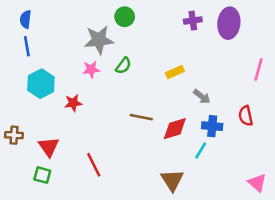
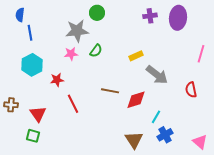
blue line: (27, 46) -> (30, 33), moved
gray arrow: (202, 97) -> (157, 75), size x1.6
blue cross: (212, 126) -> (165, 135), moved, turned -35
red line: (94, 165) -> (73, 104), moved

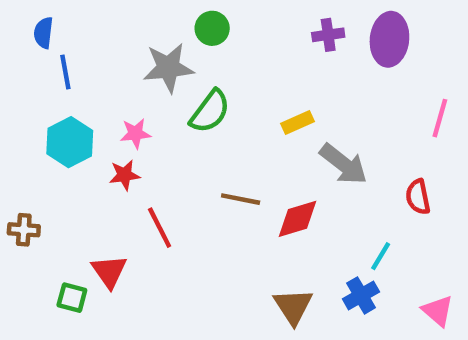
green semicircle: (96, 51) -> (210, 112), size x1.5
pink star: (71, 54) -> (135, 133), moved
red triangle: (38, 114) -> (109, 271), moved
cyan line: (156, 117) -> (381, 256), moved

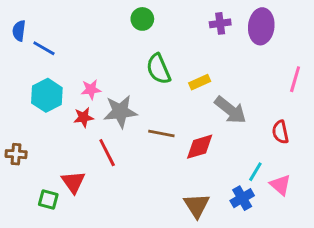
blue semicircle: (43, 33) -> (19, 31), moved
gray star: (168, 68) -> (120, 111), moved
blue line: (65, 72) -> (44, 48), turned -50
green semicircle: (210, 112) -> (158, 69), moved, turned 120
pink triangle: (438, 311) -> (280, 185), moved

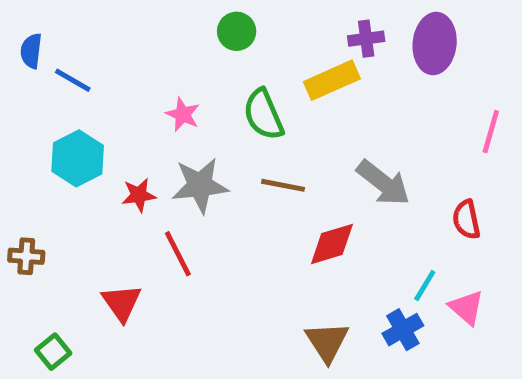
yellow rectangle: (200, 82) -> (332, 80), moved, size x1.5
pink star: (91, 89) -> (183, 114), moved, turned 30
brown line: (161, 134) -> (283, 185), moved
green square: (48, 200) -> (53, 352), moved, turned 36

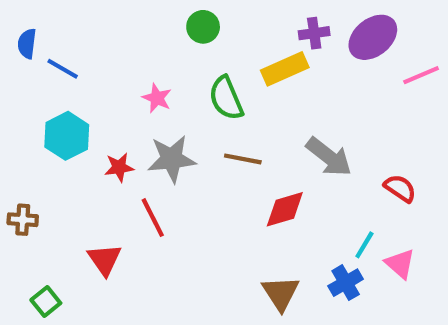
purple ellipse: (435, 44) -> (373, 37), turned 45
pink line: (491, 132) -> (421, 75), moved, turned 51
red semicircle: (466, 220) -> (400, 188), turned 136

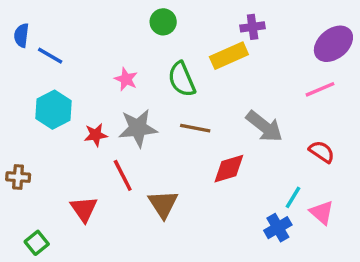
purple ellipse: (373, 37) -> (333, 44), moved
pink line: (421, 75) -> (320, 89), moved
brown triangle: (281, 293) -> (163, 204), moved

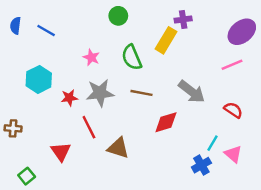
blue line: (50, 56) -> (46, 31), moved
yellow rectangle: (229, 56) -> (166, 40), turned -35
brown triangle: (163, 204) -> (118, 148), turned -40

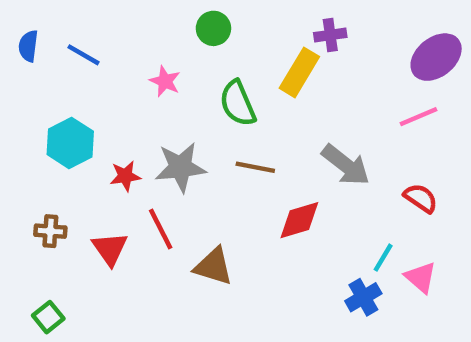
pink star: (91, 57) -> (165, 81), moved
brown cross: (13, 128) -> (50, 231), moved
red triangle: (61, 152) -> (110, 249), moved

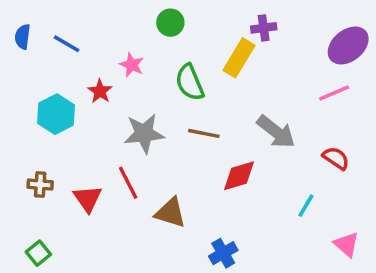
red star: (125, 176) -> (100, 91), moved, turned -30
pink triangle: (421, 277) -> (346, 244), moved
blue cross: (363, 297) -> (223, 253), moved

